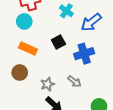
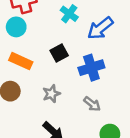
gray arrow: (74, 82) -> (92, 104), moved
gray star: (47, 84) -> (51, 94), moved

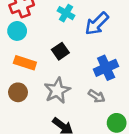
blue cross: (91, 68) -> (106, 68), moved
gray star: (51, 94) -> (57, 91), size x1.5

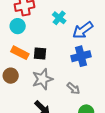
black square: (60, 51) -> (40, 53), moved, turned 32
blue cross: (106, 68) -> (81, 56), moved

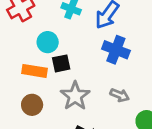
cyan circle: (18, 26) -> (48, 42), moved
blue cross: (81, 56) -> (116, 50), turned -36

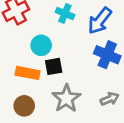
gray arrow: (120, 95) -> (110, 99), turned -48

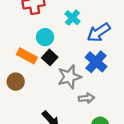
black square: (54, 66) -> (50, 57), turned 35
gray star: (66, 98) -> (69, 77), moved

